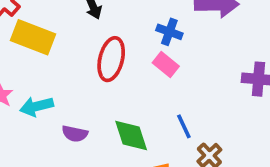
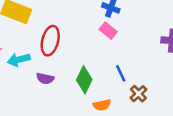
red ellipse: (111, 59) -> (50, 41), moved
green diamond: (131, 135) -> (84, 80), turned 44

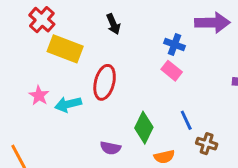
purple semicircle: (45, 79) -> (110, 148), moved
brown cross: (138, 94) -> (207, 144), turned -30

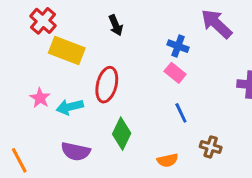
purple arrow: (212, 23) -> (217, 24), turned -136
blue line: (186, 120) -> (181, 113), moved
green diamond: (144, 128) -> (122, 134), moved
purple semicircle: (110, 148) -> (76, 151), moved, size x1.4

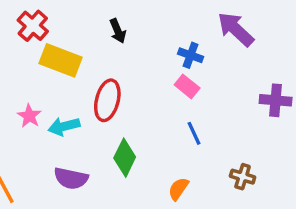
brown cross: (211, 147) -> (243, 177), moved
orange semicircle: (168, 160) -> (178, 189), turned 138

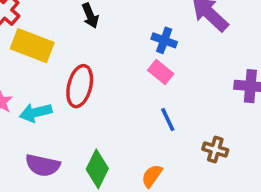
green diamond: (125, 158) -> (97, 169), moved
brown cross: (243, 177) -> (215, 150), moved

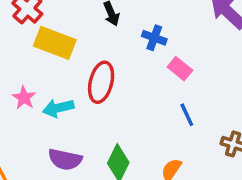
blue cross: (164, 40) -> (154, 38), moved

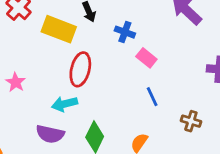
yellow rectangle: (55, 43) -> (59, 29), moved
cyan arrow: (58, 108) -> (65, 104), moved

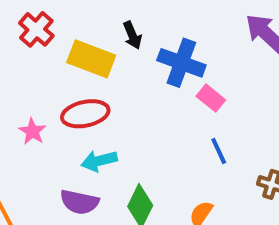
blue cross: (125, 32) -> (181, 63), size x1.6
red ellipse: (80, 69) -> (85, 114), moved, turned 64

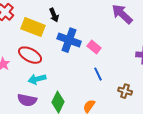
blue cross: (181, 63) -> (69, 40), moved
red ellipse: (85, 114) -> (30, 55), turned 40

